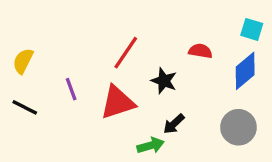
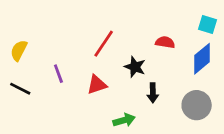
red triangle: (118, 102) -> (97, 85), size x0.7
black arrow: (174, 124) -> (153, 93), moved, turned -48

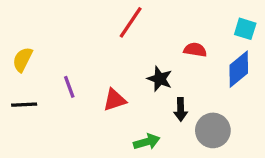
red line: (104, 44) -> (131, 22), moved
black line: (20, 89) -> (24, 105), turned -30
gray circle: (197, 105) -> (213, 130), moved

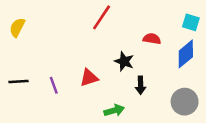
yellow semicircle: (23, 59) -> (17, 27), moved
purple line: (69, 87) -> (54, 85), moved
gray circle: (213, 130) -> (185, 102), moved

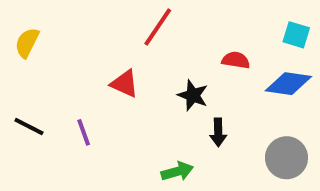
blue diamond: (186, 54) -> (288, 84), turned 48
red triangle: (89, 78) -> (125, 84), moved, turned 42
black line: (19, 82) -> (29, 127), turned 30

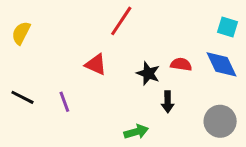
red semicircle: (236, 60) -> (181, 64), moved
blue diamond: (288, 84) -> (222, 64), turned 56

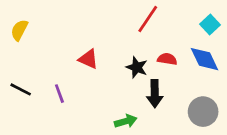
red line: (121, 21) -> (148, 19), moved
cyan square: (228, 27) -> (210, 25), turned 30
black arrow: (168, 102) -> (155, 94), size x1.4

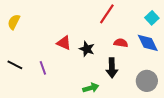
black star: (137, 67) -> (87, 49), moved

